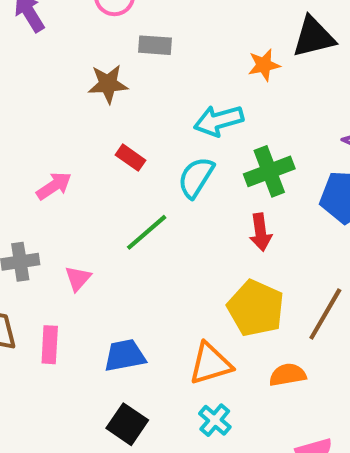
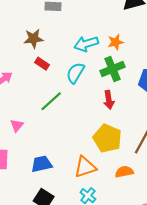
orange star: (264, 65) -> (116, 42), moved
brown star: (108, 84) -> (33, 39), moved

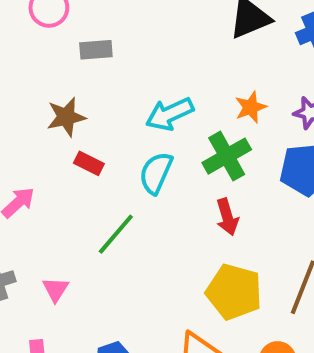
orange star: (116, 42) -> (251, 107), moved

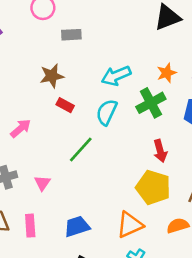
red arrow: (227, 217) -> (160, 151), moved

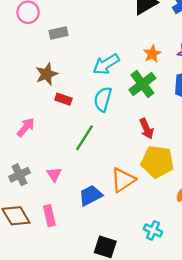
red arrow: (160, 151) -> (146, 129), moved
orange triangle: (130, 225) -> (123, 180), moved
blue trapezoid: (77, 226) -> (91, 195), moved

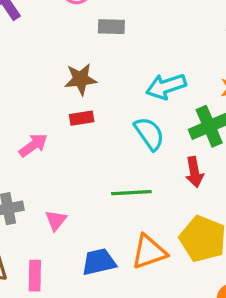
red rectangle: (63, 99) -> (82, 118), moved, turned -42
cyan semicircle: (103, 99) -> (149, 134), turned 115
red arrow: (146, 129) -> (194, 172), moved
green line: (85, 138) -> (131, 193), moved, turned 40

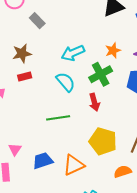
gray rectangle: (111, 27) -> (37, 21), turned 49
pink triangle: (56, 220) -> (15, 149), moved
orange triangle: (149, 252) -> (74, 165), moved

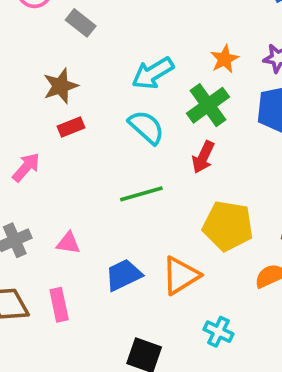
red arrow: (94, 102) -> (203, 157), turned 48
pink triangle: (15, 149) -> (68, 243), moved, turned -48

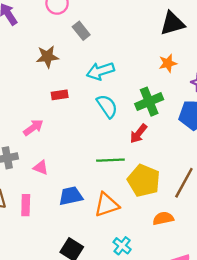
orange star: (225, 59) -> (168, 63), moved
cyan arrow: (153, 73) -> (100, 71), moved
brown star: (61, 86) -> (47, 57), moved
pink arrow: (26, 167) -> (33, 128), moved
green line: (141, 194) -> (110, 160), moved

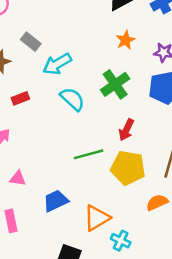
gray rectangle: (81, 31) -> (31, 42), moved
red arrow: (138, 134) -> (126, 130), moved
orange triangle: (107, 205) -> (97, 218), moved

